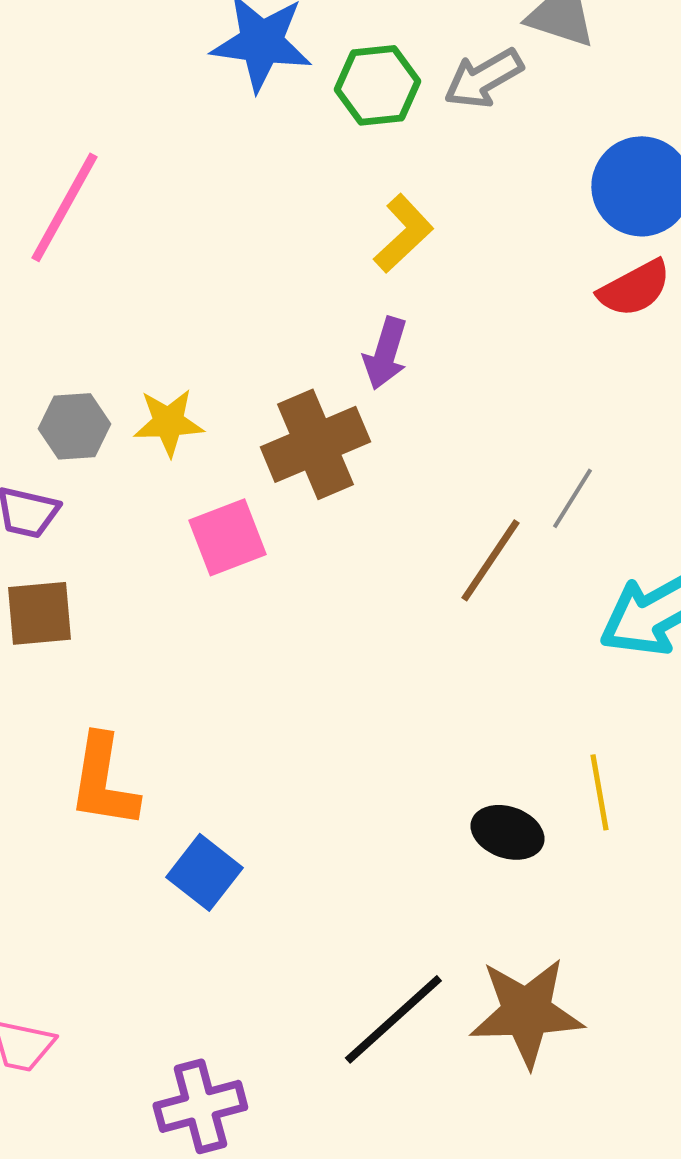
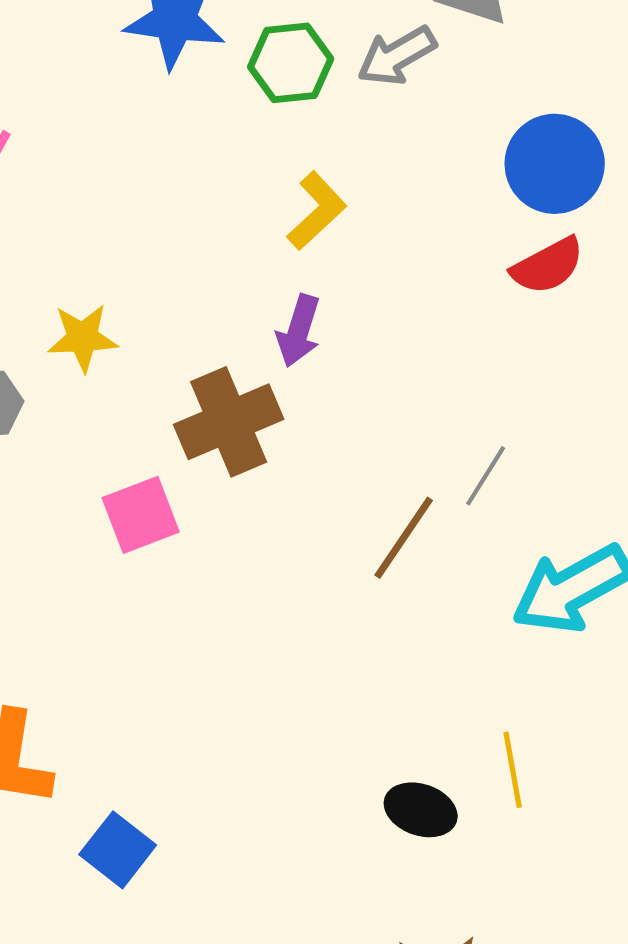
yellow star: (168, 422) -> (83, 338), moved

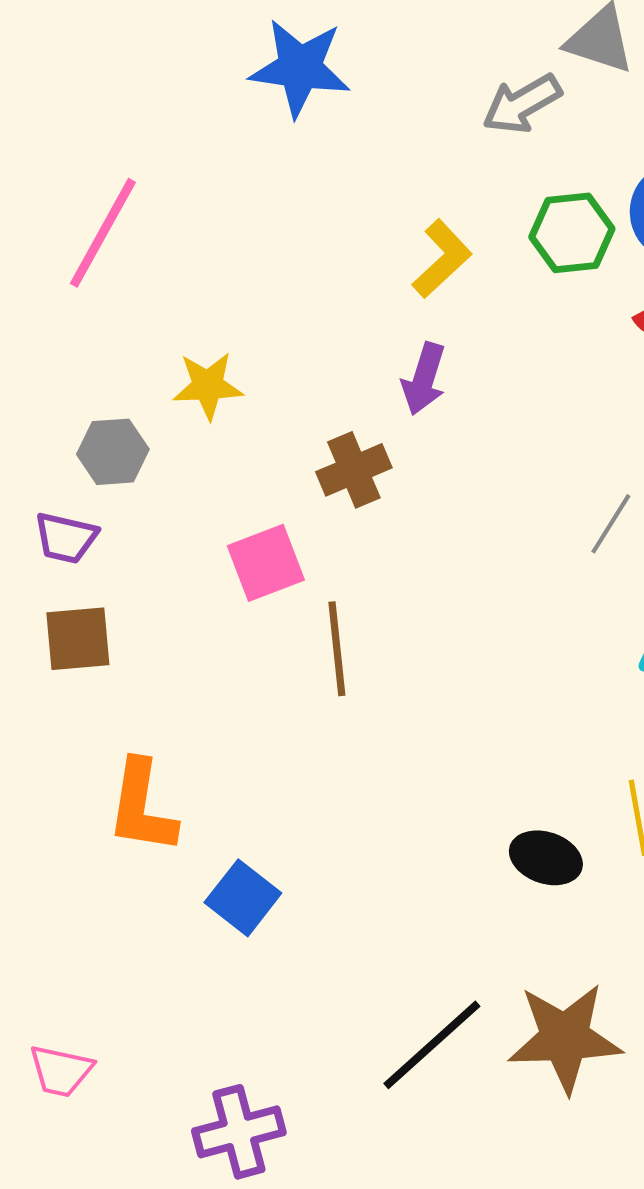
green hexagon: (291, 63) -> (572, 233), moved
brown cross: (229, 422) -> (354, 470), size x0.7
brown line: (404, 538) -> (337, 649), moved, turned -40

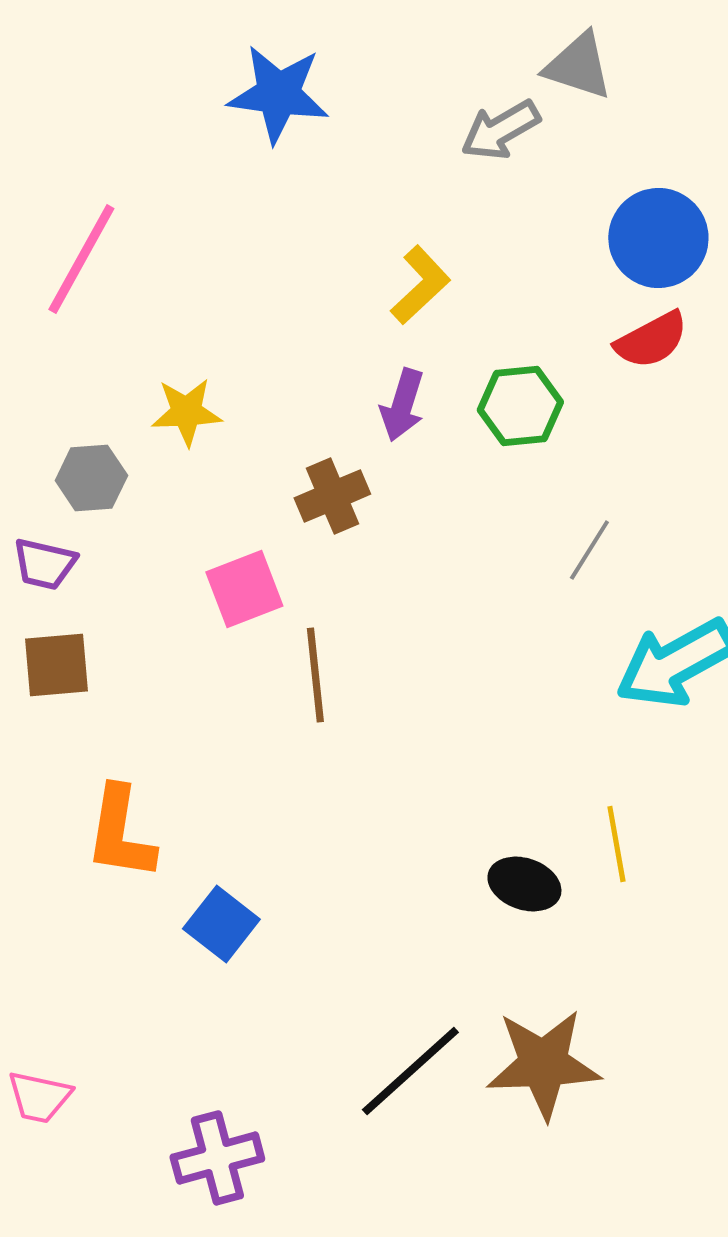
green hexagon: (572, 233) -> (520, 406), moved

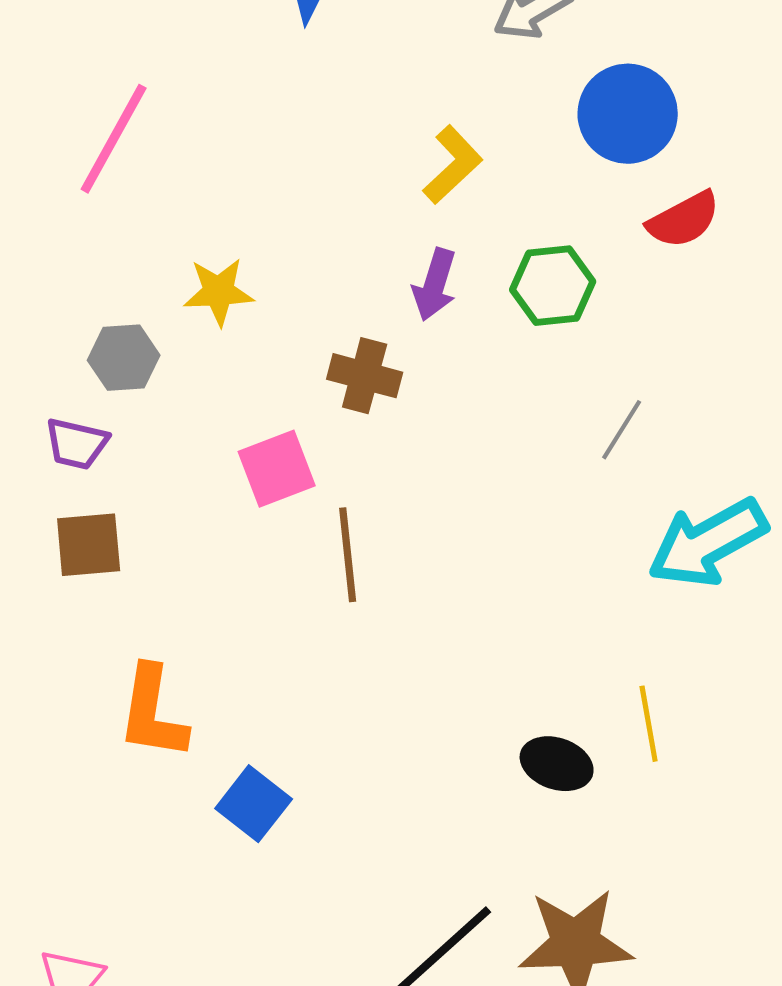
blue circle: (658, 238) -> (628, 114), moved
brown cross: (332, 496) -> (365, 376), turned 38

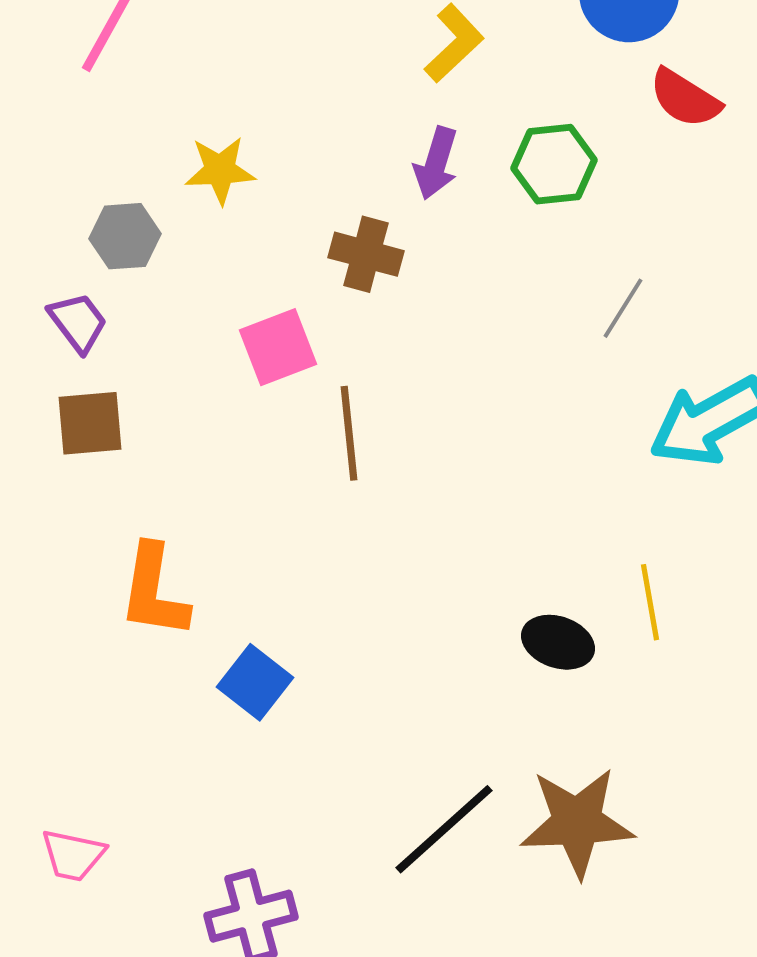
red semicircle: (684, 220) -> (685, 98), turned 60
purple trapezoid: (77, 444) -> (78, 322), turned -140

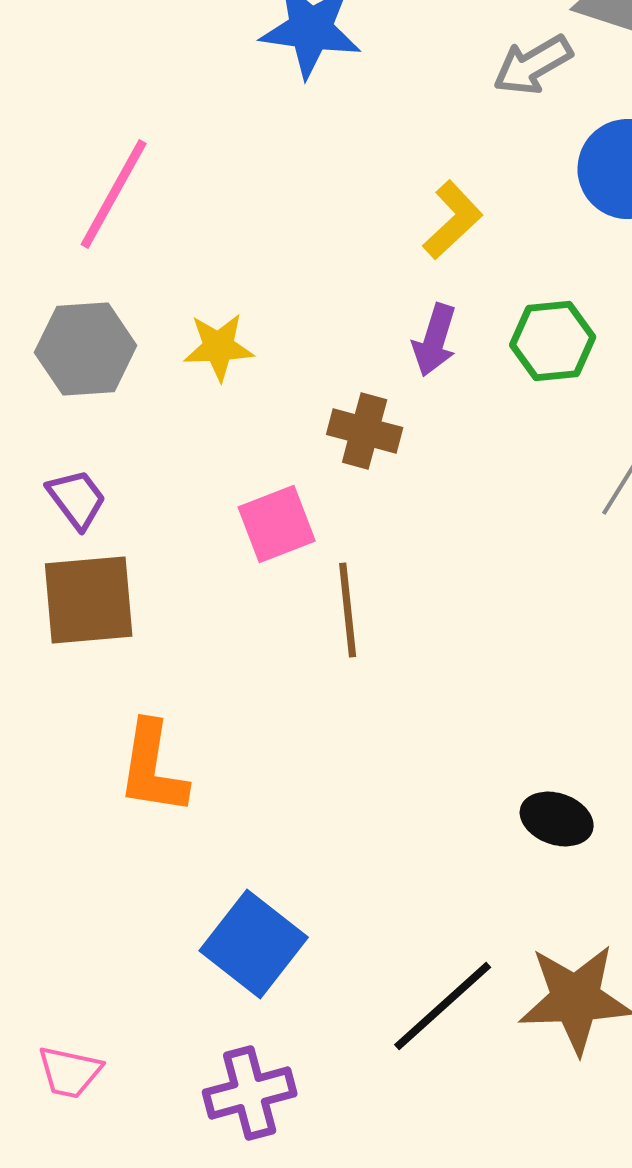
gray hexagon: (125, 236) -> (86, 349), moved, size x1.4
brown square: (90, 423) -> (89, 600), size x1.4
blue square: (255, 682) -> (254, 944), moved, size x1.4
pink trapezoid: (73, 855) -> (70, 1072), moved

